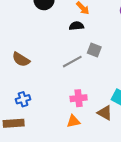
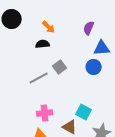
gray square: (94, 50) -> (60, 67), turned 32

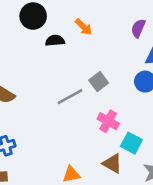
black semicircle: (43, 44) -> (55, 41), moved
pink cross: (45, 113) -> (108, 121), moved, turned 35

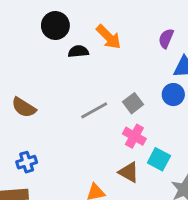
orange arrow: (84, 27) -> (109, 37), size x1.4
gray square: (99, 82) -> (133, 103), moved
brown triangle: (112, 163) -> (129, 172), moved

